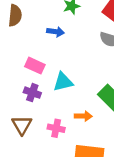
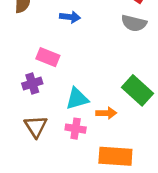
cyan triangle: (63, 82) -> (77, 99), moved
purple cross: (32, 93) -> (32, 83), moved, turned -35

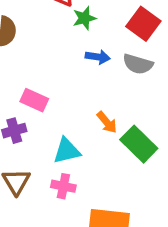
blue arrow: (70, 17) -> (98, 57), moved
orange arrow: (106, 113) -> (107, 122), moved, turned 48

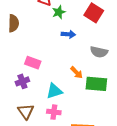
gray semicircle: (138, 64) -> (99, 52), moved
green rectangle: (139, 144) -> (96, 84), turned -35

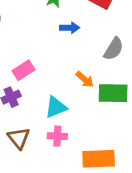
gray semicircle: (99, 52) -> (114, 49), turned -66
pink rectangle: (33, 63) -> (24, 70), turned -49

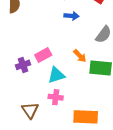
pink rectangle: (24, 70) -> (43, 55), moved
brown triangle: (19, 138) -> (30, 110), moved

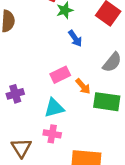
blue arrow: (71, 16) -> (75, 38), turned 48
pink rectangle: (43, 55) -> (60, 75), moved

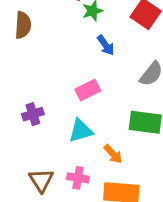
orange arrow: (83, 86) -> (113, 154), moved
pink cross: (52, 134) -> (78, 178), moved

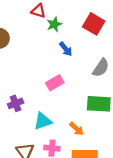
cyan triangle: (81, 131) -> (43, 121), moved

